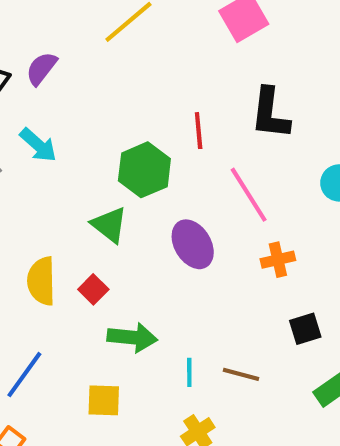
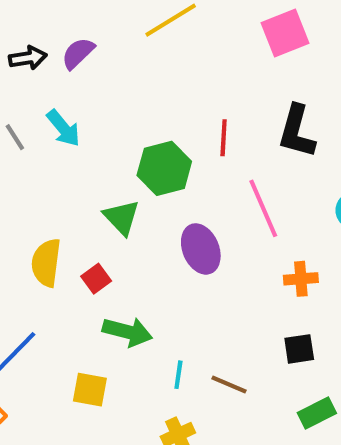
orange cross: (278, 260) -> (301, 279), moved

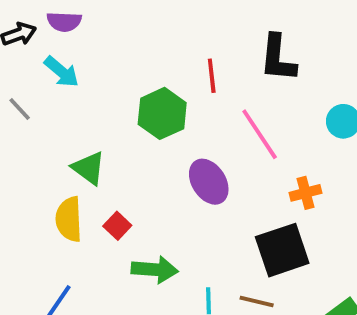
purple semicircle: (78, 53) -> (64, 22), turned -124
cyan arrow: (63, 128) -> (62, 72), moved
green triangle: (122, 217) -> (89, 168), moved
black square: (299, 349) -> (282, 250), moved, size x1.8

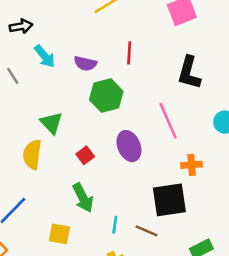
purple semicircle: (64, 22) -> (85, 63), moved
red line: (212, 76) -> (129, 53), moved
red square: (117, 226) -> (85, 155), moved
green arrow: (155, 270) -> (83, 198), turned 48

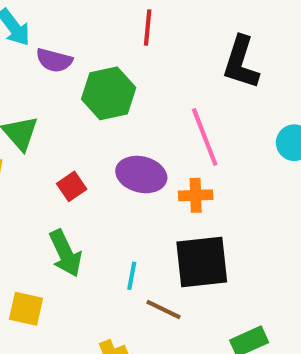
purple semicircle: (85, 63) -> (54, 60), moved
purple ellipse: (129, 146) -> (141, 175), turned -56
orange cross: (192, 165) -> (196, 195), moved
cyan line: (115, 225) -> (132, 276), moved

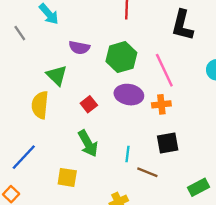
purple semicircle: (54, 60) -> (79, 48), moved
green hexagon: (109, 93) -> (121, 57), moved
black square: (202, 262) -> (168, 143), size x0.7

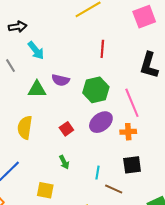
green triangle: (57, 75) -> (37, 89), moved, turned -48
purple ellipse: (129, 95) -> (101, 122), turned -50
green arrow: (88, 143) -> (64, 162), size x0.6

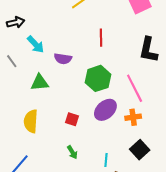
purple semicircle: (61, 80) -> (63, 59), moved
red square: (66, 129) -> (72, 119), turned -32
black square: (132, 165) -> (140, 150), turned -30

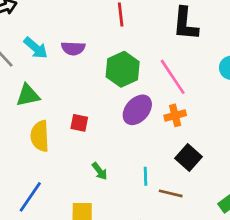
cyan arrow: (36, 44) -> (36, 48), moved
green triangle: (40, 83) -> (28, 95), moved
red square: (72, 119) -> (79, 123), moved

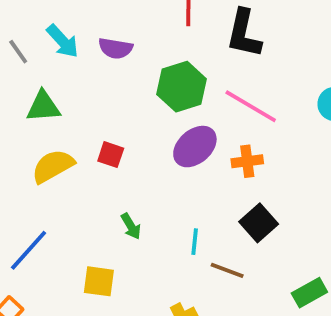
black L-shape: (185, 24) -> (244, 34), moved
pink line: (173, 77) -> (251, 106), turned -33
yellow semicircle: (40, 136) -> (53, 166), turned 56

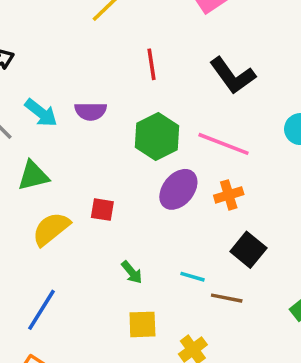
black L-shape: (244, 34) -> (233, 76), moved, turned -39
cyan line: (195, 242) -> (193, 277), turned -70
yellow square: (99, 281) -> (142, 324), moved

